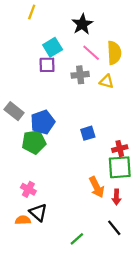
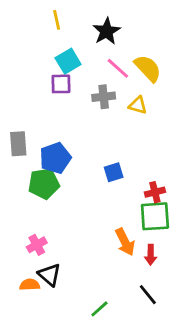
yellow line: (32, 12) -> (57, 20), moved, turned -32
yellow semicircle: (114, 53) -> (148, 68), turned -40
gray rectangle: (14, 111) -> (18, 144), turned 48
pink cross: (28, 189) -> (37, 245), turned 32

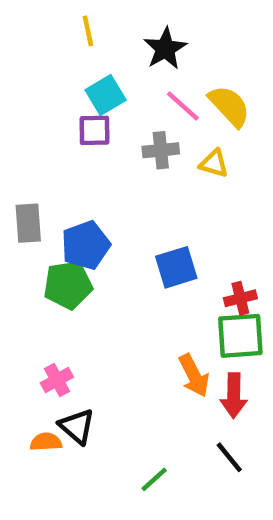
blue square: (114, 172) -> (176, 267), size x1.4
red arrow: (151, 255) -> (234, 395), size x1.4

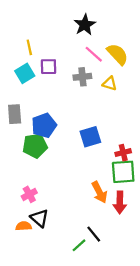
yellow line: (88, 31) -> (29, 47), moved
cyan square: (106, 95) -> (25, 73), moved
black line: (229, 457) -> (94, 234), moved

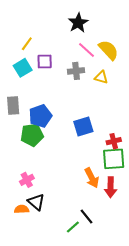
yellow line: (29, 47) -> (27, 44), turned 48

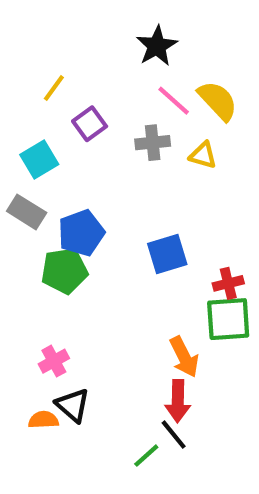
purple square: (45, 62) -> (90, 124), turned -35
cyan square: (23, 68) -> (39, 159), moved
gray rectangle: (13, 106) -> (27, 212), turned -54
red arrow: (111, 187) -> (178, 401), moved

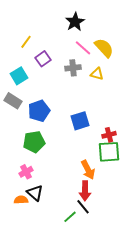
green pentagon: (64, 271) -> (34, 142), moved

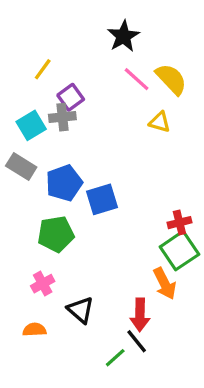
gray cross: (73, 68) -> (62, 117), moved
blue square: (80, 121) -> (102, 199), moved
green square: (109, 152) -> (179, 251), turned -30
orange arrow: (88, 170) -> (165, 284), moved
black triangle: (35, 193) -> (81, 310), moved

